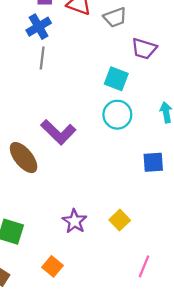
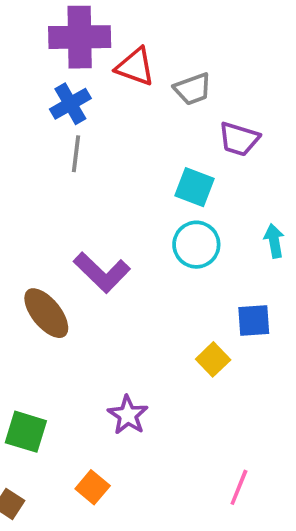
yellow square: (120, 220) -> (213, 359), moved

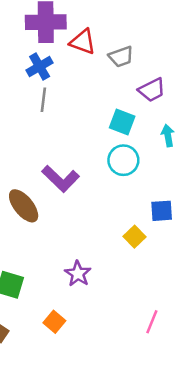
purple trapezoid: (239, 139) -> (152, 90), turned -44
cyan arrow: (274, 241) -> (168, 136), moved

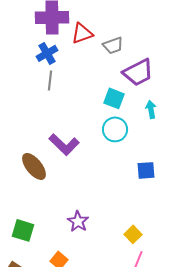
red triangle: (83, 42) -> (82, 33), turned -40
purple trapezoid: (152, 90) -> (138, 72), size x1.4
yellow square: (135, 237) -> (133, 234), moved

